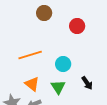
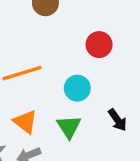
red circle: (77, 26) -> (99, 45), moved

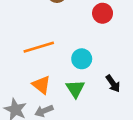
red circle: (99, 45) -> (103, 13), moved

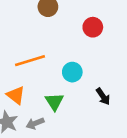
orange triangle: (41, 85) -> (16, 95), moved
green triangle: (75, 89) -> (54, 102), moved

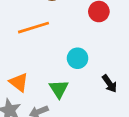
orange line: (30, 61) -> (33, 28), moved

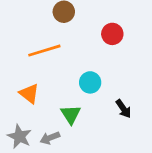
orange triangle: (19, 82) -> (29, 94), moved

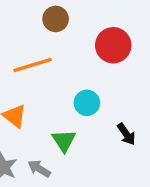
red circle: (112, 34) -> (113, 45), size x1.4
gray arrow: (50, 138) -> (39, 169), turned 54

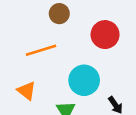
cyan circle: (87, 103) -> (84, 80), size x1.5

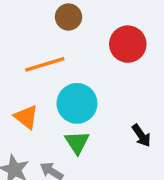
cyan circle: (84, 80) -> (77, 103), moved

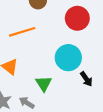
cyan circle: (77, 103) -> (68, 58), moved

